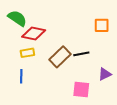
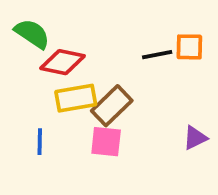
yellow rectangle: (27, 53) -> (76, 98), moved, size x1.5
black line: (81, 54) -> (157, 55), moved
pink square: (81, 89) -> (106, 142), moved

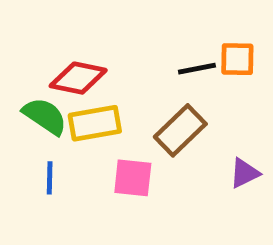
green semicircle: (32, 34) -> (45, 116), moved
brown rectangle: (112, 106) -> (180, 130), moved

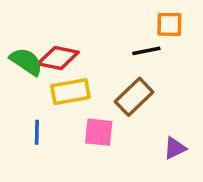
orange square: (237, 59) -> (169, 24), moved
green semicircle: (45, 116) -> (26, 62), moved
purple triangle: (244, 173) -> (175, 148), moved

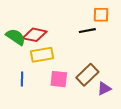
brown rectangle: (134, 97) -> (87, 75), moved

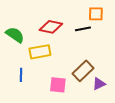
red diamond: (35, 35) -> (51, 27), moved
pink square: (59, 79) -> (58, 85), moved

